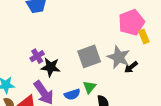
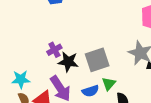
gray square: (89, 56) -> (97, 60), moved

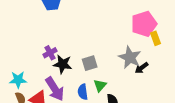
gray square: (97, 60) -> (90, 63), size x0.7
blue semicircle: (90, 91) -> (83, 92), turned 98

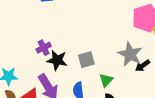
green triangle: (100, 85) -> (106, 80), moved

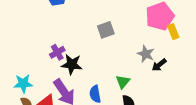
gray star: (130, 54) -> (146, 54), size x0.7
gray square: (86, 60) -> (106, 30), moved

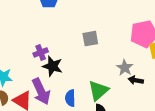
black arrow: (159, 65) -> (136, 80), turned 40
green triangle: (123, 82) -> (98, 91), size x1.5

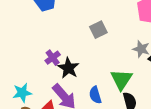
black star: (53, 66) -> (68, 68), turned 30

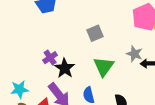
green triangle: (121, 79) -> (104, 67), moved

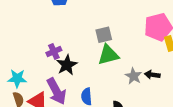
gray star: (134, 54) -> (133, 76), moved
green triangle: (104, 67) -> (108, 55), moved, turned 30

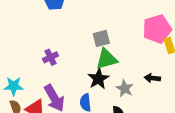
black star: (67, 65) -> (98, 79), moved
gray star: (133, 76) -> (125, 88), moved

